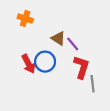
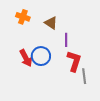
brown triangle: (58, 38) -> (51, 23), moved
purple line: (73, 44) -> (66, 40), turned 40

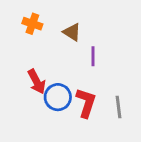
blue circle: (41, 56) -> (58, 97), moved
red L-shape: (74, 61) -> (86, 103), moved

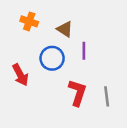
red arrow: (37, 82) -> (20, 75), moved
blue circle: (58, 97) -> (52, 58), moved

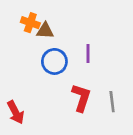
brown triangle: (65, 29) -> (45, 31), moved, turned -30
red arrow: (20, 75) -> (16, 112), moved

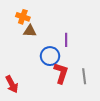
brown triangle: (45, 31) -> (30, 31), moved
blue circle: (54, 61) -> (50, 56), moved

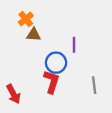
orange cross: (23, 17) -> (26, 19), turned 32
red L-shape: (61, 73) -> (52, 82), moved

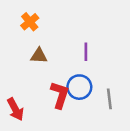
brown triangle: (34, 35) -> (39, 56), moved
blue circle: (56, 63) -> (79, 87), moved

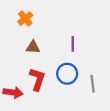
red L-shape: (60, 95) -> (37, 79), moved
red arrow: (15, 109) -> (13, 92), turned -54

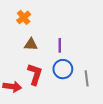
purple line: (73, 44) -> (60, 45), moved

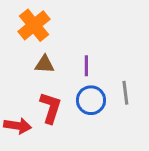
orange cross: (24, 17) -> (34, 25), size x1.5
gray line: (87, 78) -> (125, 93), moved

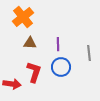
gray line: (125, 93) -> (89, 53), moved

